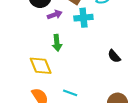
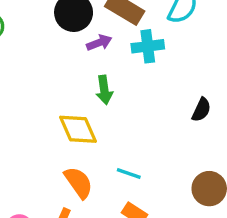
black semicircle: (114, 56) -> (201, 110), turned -112

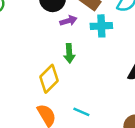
yellow diamond: (78, 129) -> (49, 79), turned 64

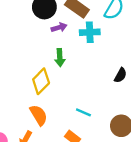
cyan line: (81, 112) -> (83, 112), moved

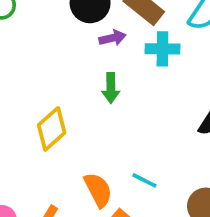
yellow diamond: (41, 81) -> (52, 129), moved
orange semicircle: (39, 115) -> (98, 190), moved

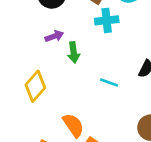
purple arrow: (112, 38) -> (54, 36), moved
cyan line: (144, 180) -> (109, 82), moved

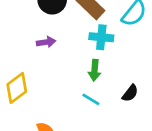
green arrow: (74, 52) -> (95, 70), moved

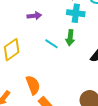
cyan line: (91, 99) -> (51, 44), moved

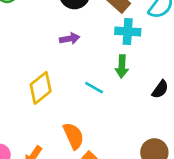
cyan line: (51, 44) -> (94, 88), moved

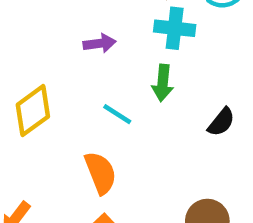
purple arrow: (70, 39) -> (100, 43), moved
orange semicircle: (74, 136) -> (100, 173), moved

